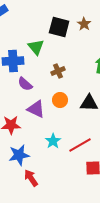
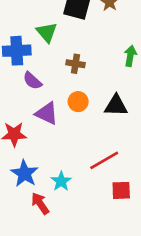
brown cross: (58, 71) -> (75, 64), turned 32
cyan star: (53, 141) -> (61, 181), moved
blue star: (19, 155) -> (25, 173), turned -30

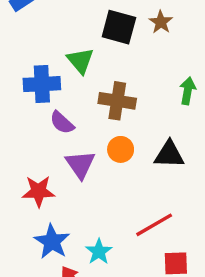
brown cross: (75, 64) -> (117, 101), size x1.5
purple triangle: (47, 113) -> (80, 164), turned 30

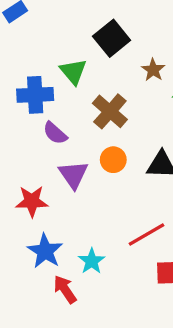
brown star: (161, 22) -> (153, 70), moved
black square: (119, 27) -> (112, 38), turned 36
brown cross: (117, 101) -> (110, 111), turned 32

